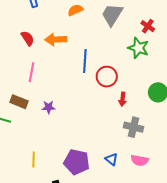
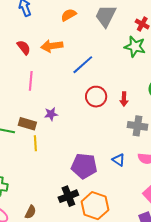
blue line: (85, 61) -> (83, 65), turned 50
red circle: (107, 77) -> (96, 97), moved
brown rectangle: (19, 102) -> (27, 124), moved
yellow line: (34, 160) -> (35, 143), moved

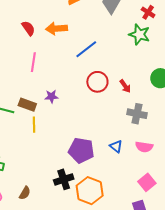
red arrow: (124, 99) -> (125, 86), turned -40

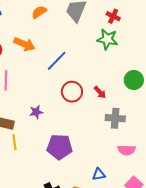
orange arrow: (57, 29) -> (24, 44), turned -145
purple star: (51, 96) -> (36, 112), moved
blue triangle: (116, 146) -> (99, 174), moved, turned -40
purple pentagon: (81, 150) -> (60, 147), moved

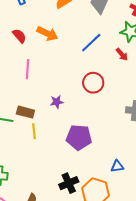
blue line: (57, 61) -> (91, 43), moved
red arrow: (100, 92) -> (122, 54), moved

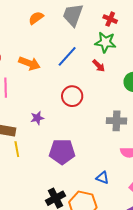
orange arrow: (47, 34) -> (29, 63), moved
blue triangle: (117, 166) -> (102, 178), turned 32

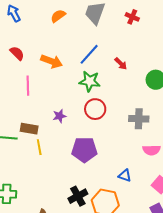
green star: (105, 42) -> (90, 81), moved
red circle: (72, 96) -> (95, 109), moved

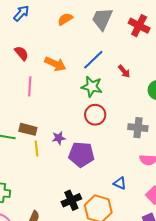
blue arrow: (14, 13) -> (21, 13), turned 66
red cross: (132, 17) -> (139, 26), size x1.5
purple star: (60, 116) -> (59, 138), moved

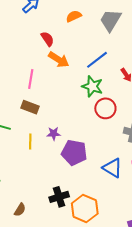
red semicircle: (21, 53) -> (47, 39), moved
red circle: (95, 115) -> (105, 108), moved
brown rectangle: (28, 129) -> (30, 107), moved
blue triangle: (120, 183) -> (112, 168), moved, size x1.5

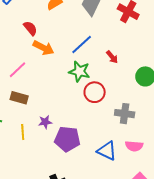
pink line: (31, 79) -> (17, 70), turned 42

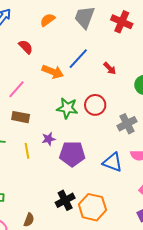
orange arrow: (43, 48) -> (53, 72), moved
green star: (79, 71) -> (67, 108), moved
gray cross: (125, 114) -> (127, 124), turned -30

